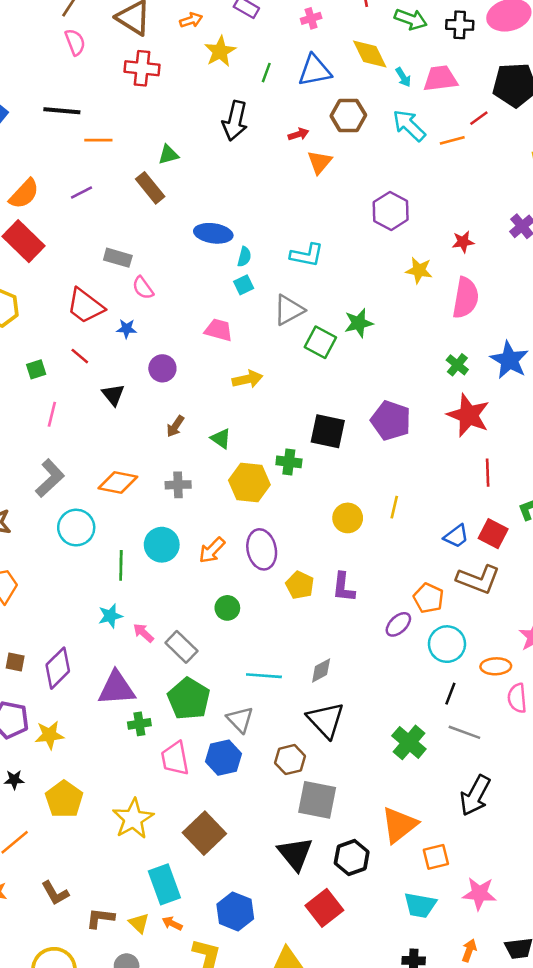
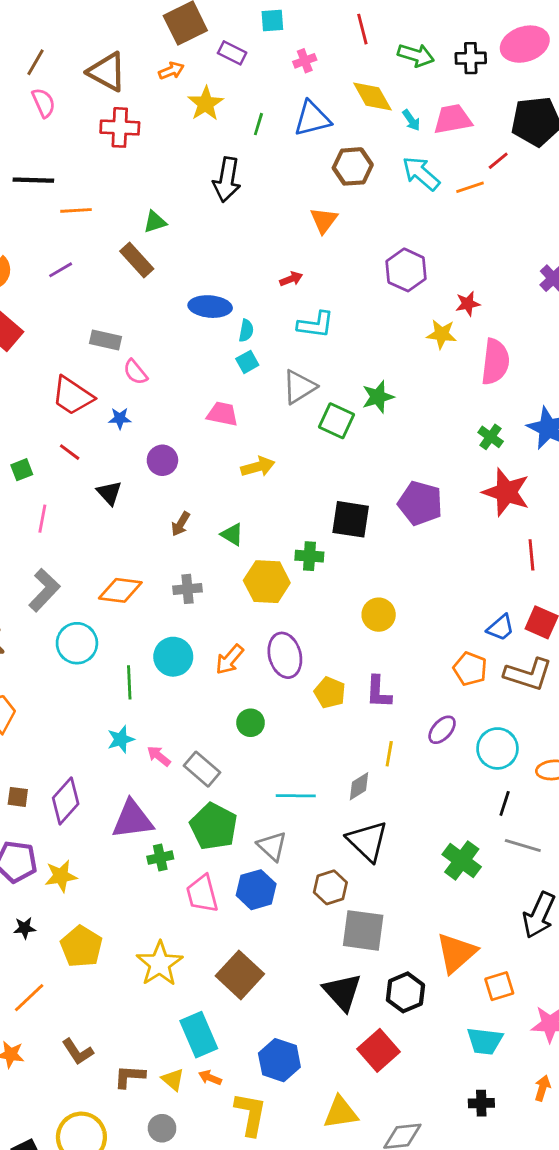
red arrow: (299, 134) -> (291, 279), moved
red star: (463, 242) -> (468, 304), moved
yellow line: (394, 507) -> (389, 754), moved
orange pentagon: (429, 598) -> (470, 669), moved

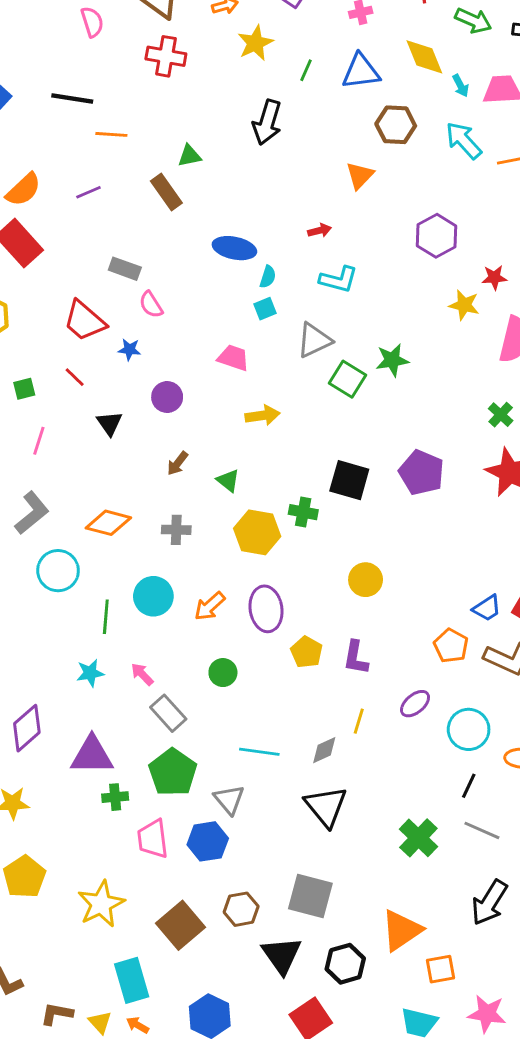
pink arrow: (159, 756) -> (142, 674), moved
brown hexagon: (330, 887) -> (241, 909), moved

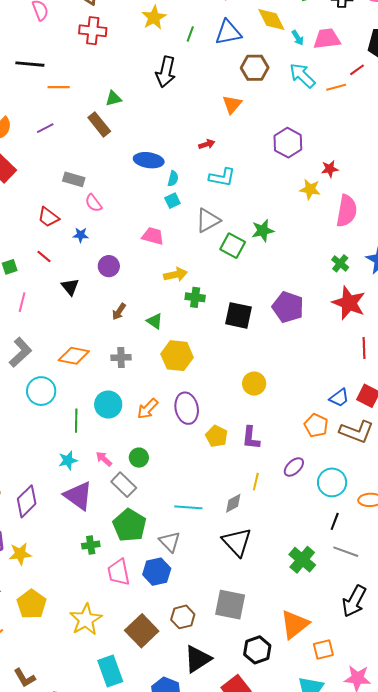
red trapezoid: (85, 321) -> (48, 217), size x0.7
green cross: (303, 512) -> (195, 297), moved
green circle: (223, 673) -> (139, 458), moved
purple triangle: (92, 755) -> (78, 496), moved, turned 40
black triangle: (282, 955) -> (198, 659), moved, turned 36

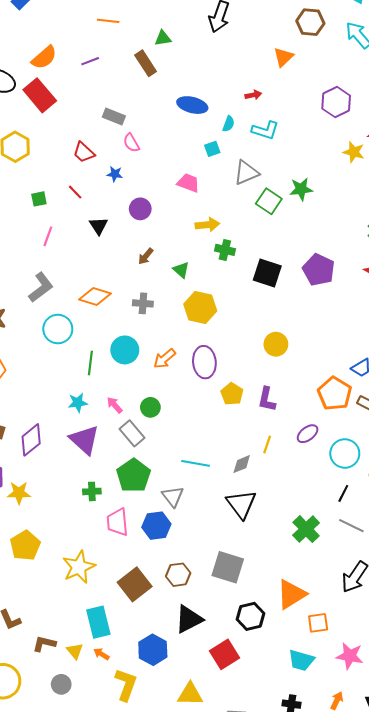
cyan semicircle: (173, 179) -> (229, 124), moved
orange pentagon: (316, 425) -> (335, 394), size x1.4

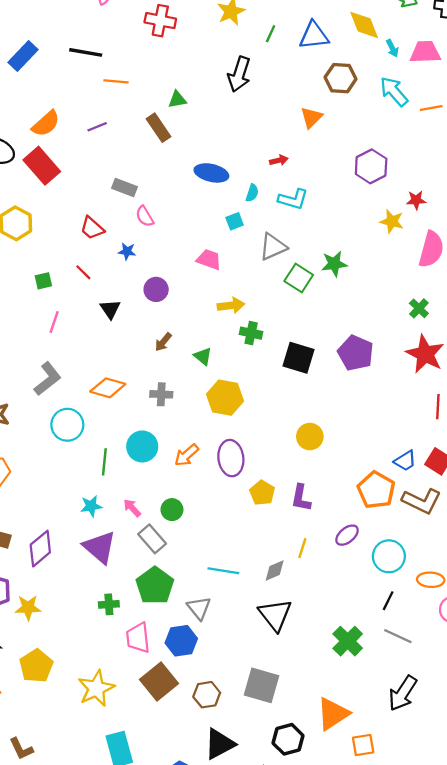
brown square: (135, 584) -> (159, 681), moved

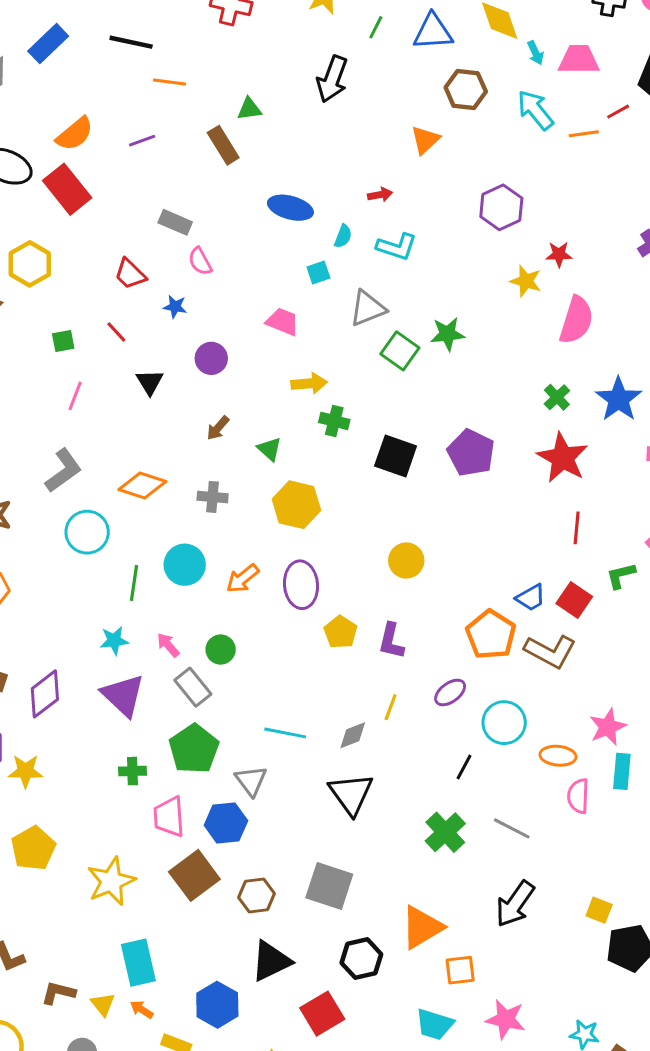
black line: (388, 601) -> (464, 767), moved

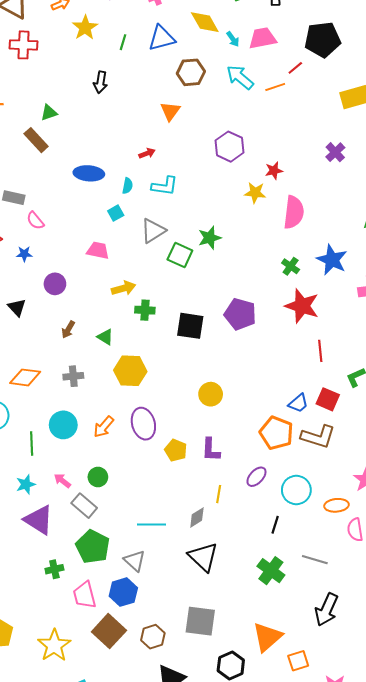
black arrow: (332, 79) -> (101, 82), size x0.7

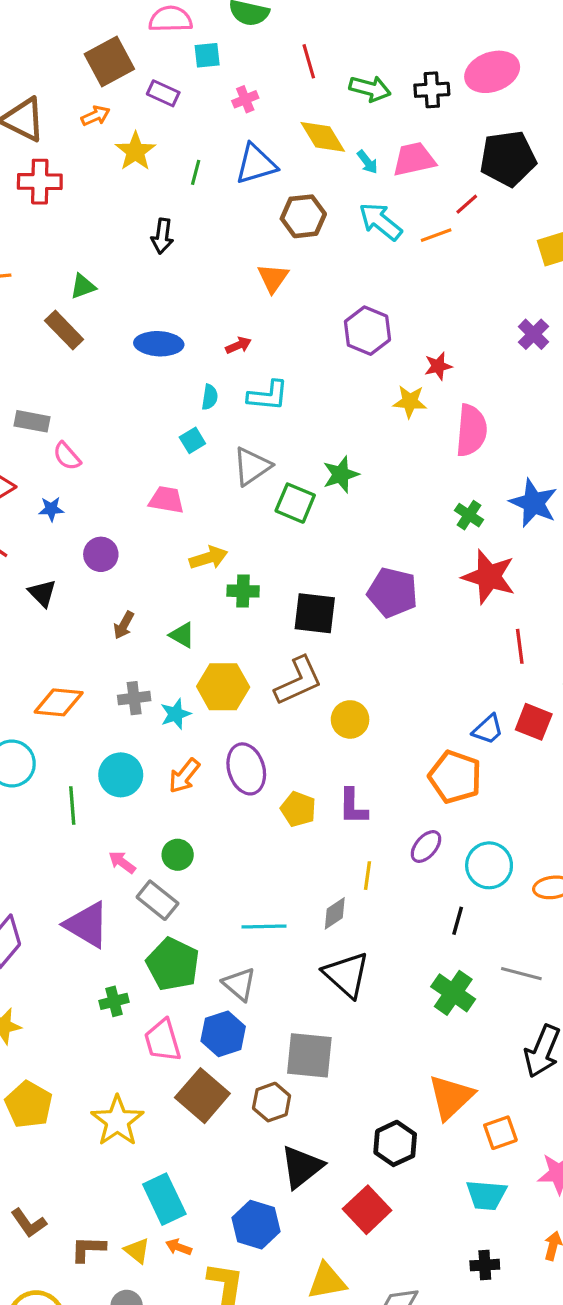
blue ellipse: (89, 173) -> (159, 344), moved
brown L-shape: (318, 437) -> (298, 681), moved, turned -40
cyan star: (26, 484) -> (176, 714), moved
gray square: (200, 621) -> (309, 1055), moved

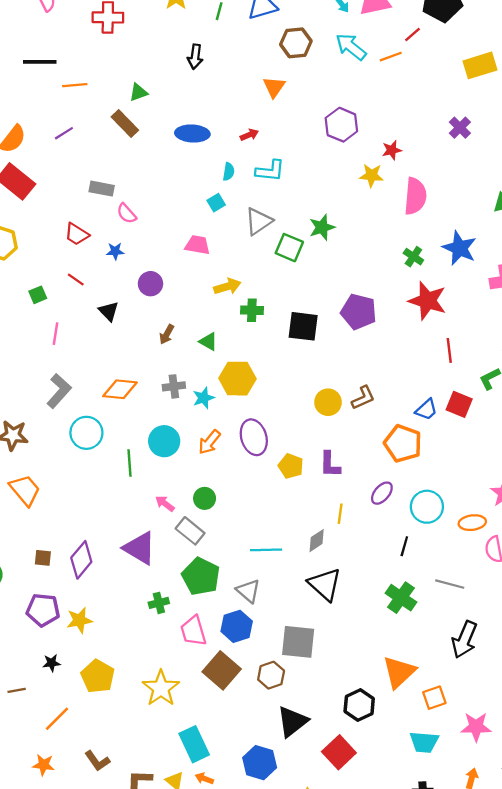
brown L-shape: (298, 681) -> (363, 398), moved, size x0.7

